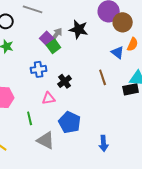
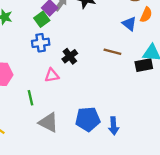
green square: (54, 46) -> (42, 19), moved
brown line: (103, 77) -> (112, 52), turned -56
blue pentagon: (70, 122) -> (88, 119), moved, turned -30

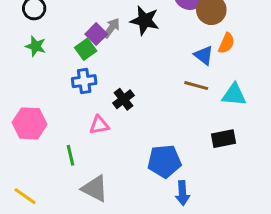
brown line: (112, 52) -> (196, 86), moved
black rectangle: (144, 65) -> (223, 139), moved
blue pentagon: (88, 119) -> (164, 161), moved

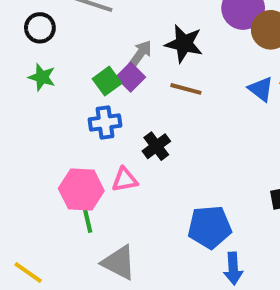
purple square: (96, 34) -> (131, 77), moved
brown line: (196, 86) -> (186, 89), moved
pink hexagon: (30, 123) -> (81, 190), moved

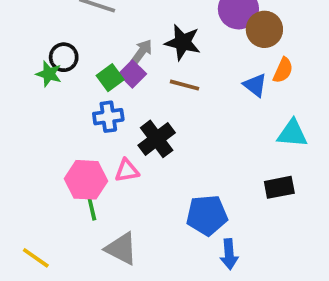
black circle: (40, 28) -> (64, 57), moved
black cross: (156, 146) -> (157, 139), size x1.4

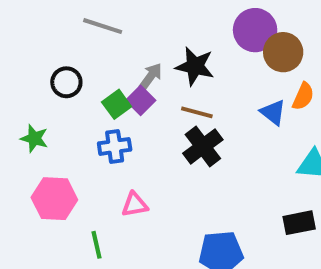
green star: (49, 74) -> (34, 138), moved
black cross: (157, 139) -> (203, 146), moved
pink hexagon: (86, 180) -> (54, 199), moved

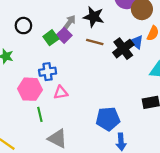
blue cross: (115, 146) -> (48, 72), moved
black cross: (203, 146) -> (123, 49), moved
pink hexagon: (54, 199) -> (30, 89), moved

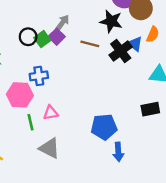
black star: (94, 17) -> (111, 21), moved
black circle: (23, 26) -> (28, 37), moved
pink triangle: (61, 93) -> (51, 113), moved

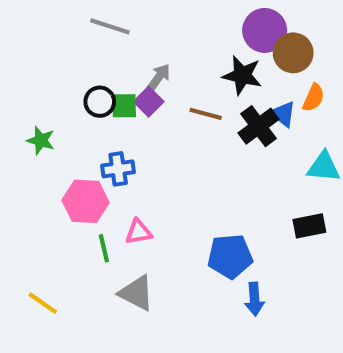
green square: (42, 39) -> (124, 106), turned 35

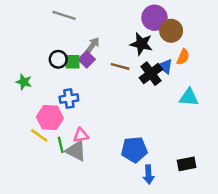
black rectangle: (309, 226) -> (187, 164), moved
gray triangle: (136, 293) -> (76, 151), moved
yellow line: (43, 303) -> (39, 135), moved

